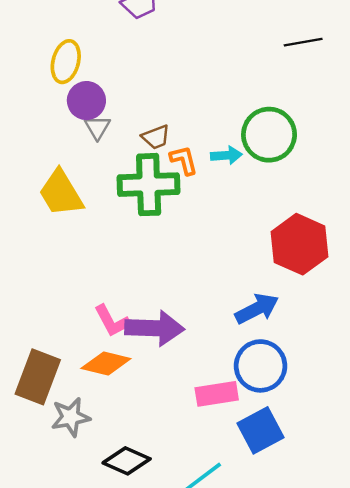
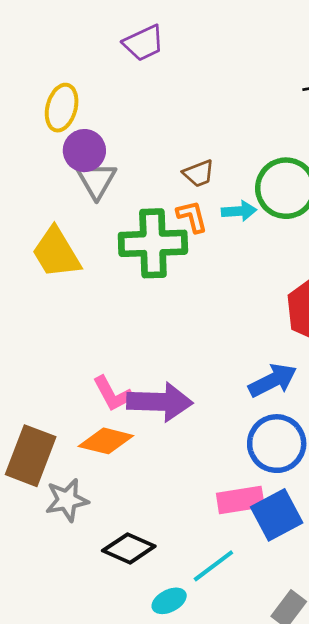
gray triangle: (97, 127) -> (97, 180), size x1.4
brown trapezoid: (156, 137) -> (199, 173), moved
pink rectangle: (217, 394) -> (240, 500), moved

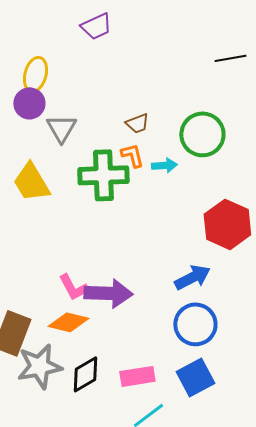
purple circle: (84, 151) -> (29, 103), moved
cyan arrow: (239, 211) -> (164, 165), moved
gray star: (67, 500) -> (39, 366), size x1.4
pink rectangle: (240, 500) -> (137, 376), moved
black diamond: (129, 548) -> (85, 374), moved, turned -54

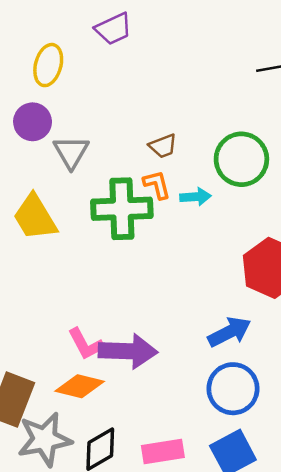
yellow ellipse: (35, 74) -> (48, 65), moved

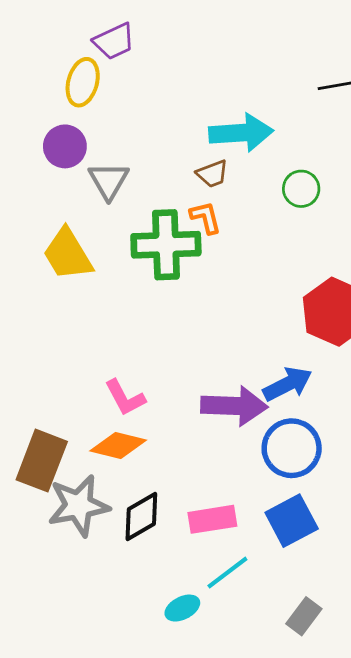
purple trapezoid: (113, 29) -> (114, 41), moved
green circle: (241, 159) -> (301, 189), size x0.6
cyan arrow: (196, 197) -> (241, 133), moved, size x1.8
purple arrow: (128, 351) -> (234, 406), moved

